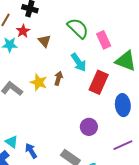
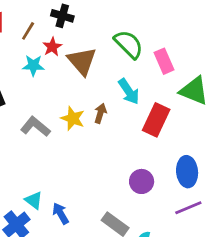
brown triangle: (45, 41) -> (82, 61), size x1.6
blue ellipse: (123, 105) -> (187, 172), moved

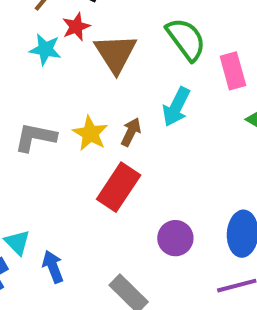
cyan arrow: (129, 92) -> (176, 107), turned 52
red rectangle: (156, 120) -> (119, 187), moved
gray L-shape: (35, 127) -> (35, 137), turned -36

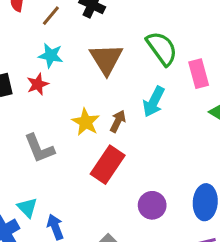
red star: (76, 27) -> (38, 84), moved
gray L-shape: (35, 137) -> (39, 148), moved, turned -124

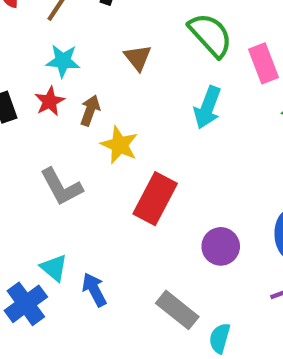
brown triangle: (106, 59) -> (138, 58), size x0.6
brown arrow: (118, 121) -> (90, 110), moved

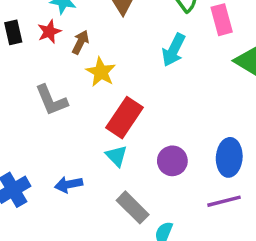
cyan triangle: (54, 268) -> (117, 156), moved
blue arrow: (94, 290) -> (69, 184), turned -80

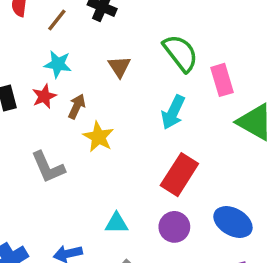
red rectangle: (125, 118) -> (179, 175), moved
cyan triangle: (117, 156) -> (117, 223), turned -45
blue ellipse: (229, 157) -> (233, 222), turned -63

